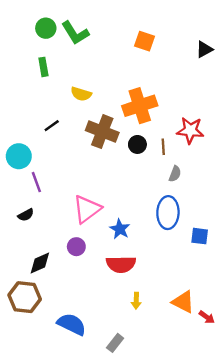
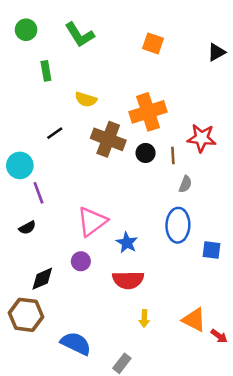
green circle: (46, 28) -> (26, 30), moved

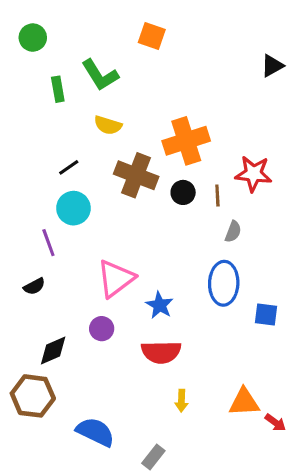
green L-shape: (80, 35) -> (100, 75), moved
orange square: (153, 43) -> (152, 36), moved
cyan circle: (20, 165) -> (73, 208), moved
orange triangle: (194, 320) -> (244, 402), turned -30

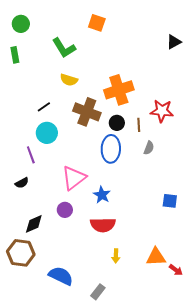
green rectangle: (58, 89) -> (15, 55), moved
blue ellipse: (224, 283) -> (111, 149), moved

